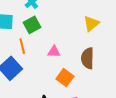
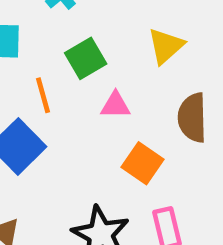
yellow triangle: (91, 23) -> (166, 46), moved
green square: (32, 25) -> (86, 58), moved

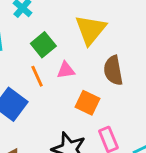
yellow triangle: (166, 46) -> (91, 30), size x1.4
orange line: (43, 95) -> (37, 76), moved

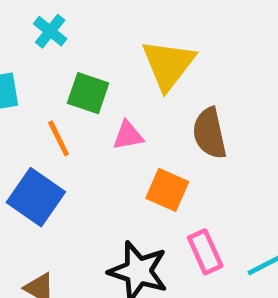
green square: (43, 45) -> (88, 93), turned -30
orange line: (37, 76) -> (59, 138), moved

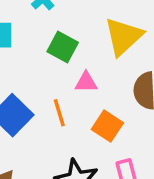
orange line: (59, 138) -> (59, 113), moved

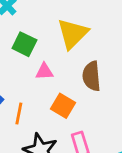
orange line: (59, 113) -> (19, 114), moved, turned 30

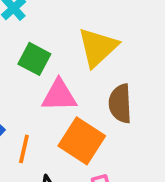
pink triangle: (44, 72) -> (59, 95), size x1.5
orange square: (63, 106) -> (82, 141), size x1.4

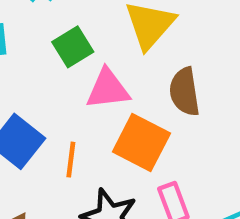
green square: (34, 59) -> (73, 47), turned 36

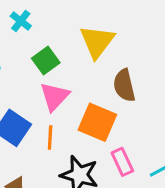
pink triangle: (108, 89) -> (54, 96), moved, turned -36

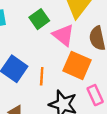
pink triangle: (54, 96) -> (63, 35), moved, turned -35

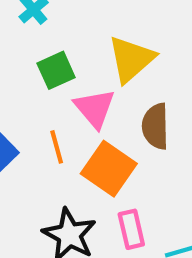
orange line: (42, 76) -> (57, 147), moved, turned -30

